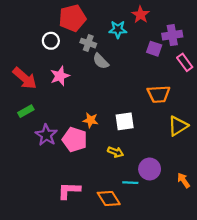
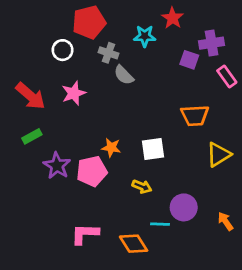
pink pentagon: (75, 140) -> (92, 171), turned -30

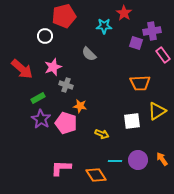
gray cross: (108, 53) -> (66, 85), moved
green rectangle: (32, 136) -> (38, 98), moved
white square: (153, 149) -> (132, 121), moved
pink pentagon: (92, 171) -> (66, 123), turned 30
purple circle: (184, 207) -> (138, 160), moved

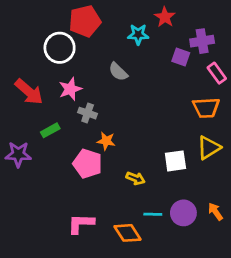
white circle: (45, 36) -> (60, 48), size x1.5
orange trapezoid: (140, 83) -> (206, 108), moved
purple star: (41, 119) -> (18, 154), moved, turned -30

